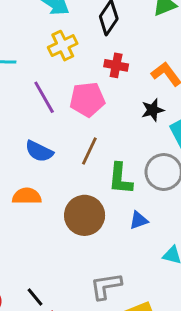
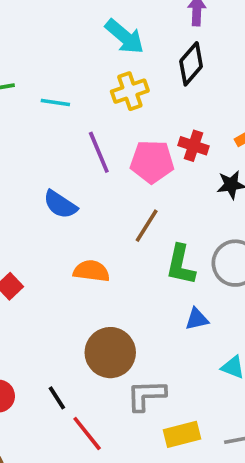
red cross: (116, 65) -> (193, 146), moved
blue semicircle: (39, 151) -> (60, 204), moved
orange semicircle: (27, 196) -> (91, 271), moved
brown circle: (85, 215) -> (110, 353), moved

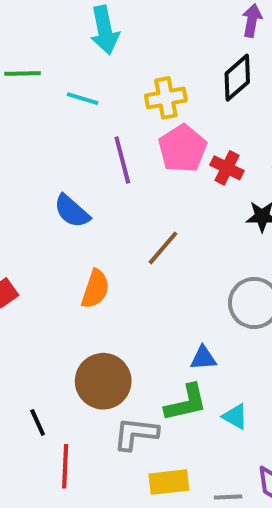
cyan arrow: (125, 37) -> (105, 30), moved, turned 30
pink pentagon: (152, 162) -> (182, 149), moved, turned 30
green L-shape: (181, 265) -> (186, 403), moved, turned -123
orange semicircle: (91, 271) -> (95, 289), turned 93
red line: (87, 434) -> (65, 466), turned 33

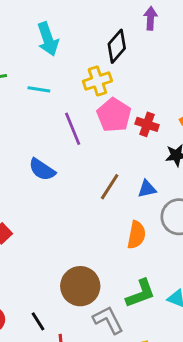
black diamond: (237, 78) -> (117, 46), moved
orange semicircle: (95, 289) -> (136, 235), moved
blue triangle: (203, 358) -> (147, 189), moved
gray L-shape: (136, 434) -> (108, 320), turned 64

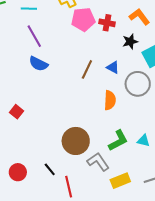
pink pentagon: (114, 115) -> (83, 19), turned -30
purple line: (73, 129) -> (34, 36), moved
blue triangle: (147, 189) -> (113, 67), turned 48

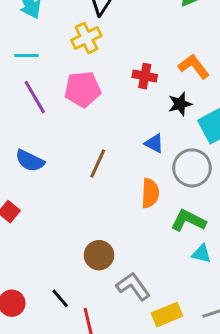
pink pentagon: (83, 19) -> (83, 89), moved
blue semicircle: (38, 64) -> (30, 161), moved
brown line: (87, 69) -> (98, 163), moved
green L-shape: (118, 140) -> (188, 221), moved, turned -125
brown circle: (76, 141) -> (99, 255), size x0.7

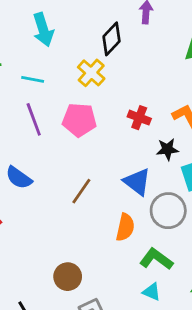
yellow cross: (86, 38) -> (91, 73), turned -32
blue triangle: (154, 143) -> (137, 182), size x1.5
cyan triangle: (201, 254) -> (152, 292), moved

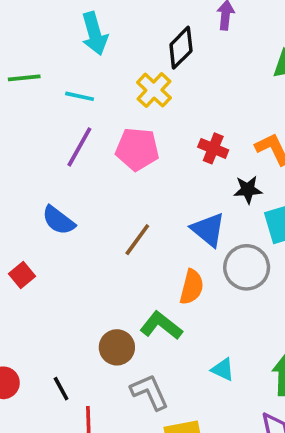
purple line: (34, 119) -> (79, 147), turned 48
green L-shape: (156, 259) -> (161, 326), moved

